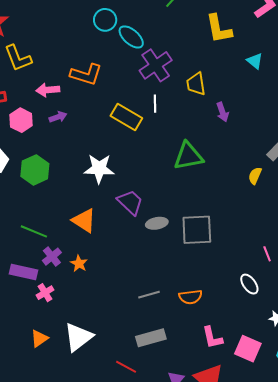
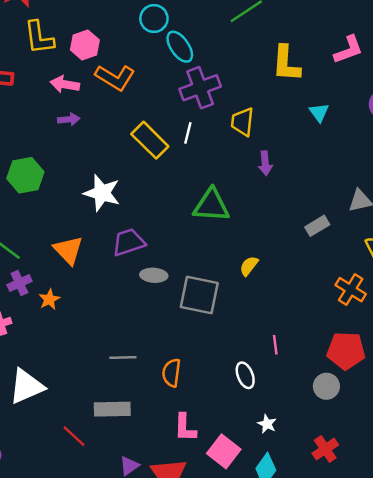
pink hexagon: (21, 120) -> (85, 45), moved
yellow semicircle: (255, 176) -> (249, 266), moved
purple trapezoid: (130, 202) -> (129, 242), turned -76
orange semicircle: (190, 297) -> (171, 373), turned 90

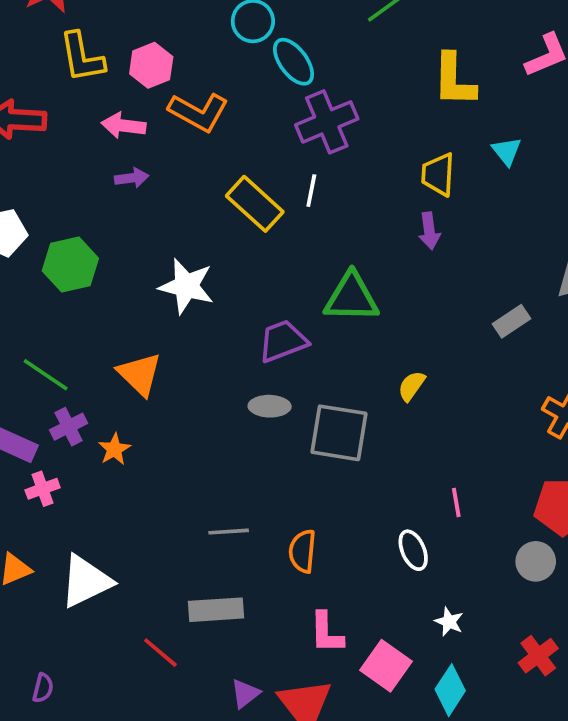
yellow trapezoid: (242, 122) -> (438, 174), moved
purple trapezoid: (129, 242) -> (283, 341), moved

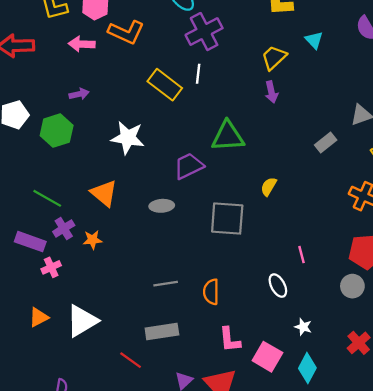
yellow trapezoid: (438, 174) -> (274, 58), turned 48
purple arrow: (132, 178) -> (79, 94), moved
gray ellipse: (270, 406) -> (162, 206), moved
orange star: (114, 449) -> (93, 240), turned 30

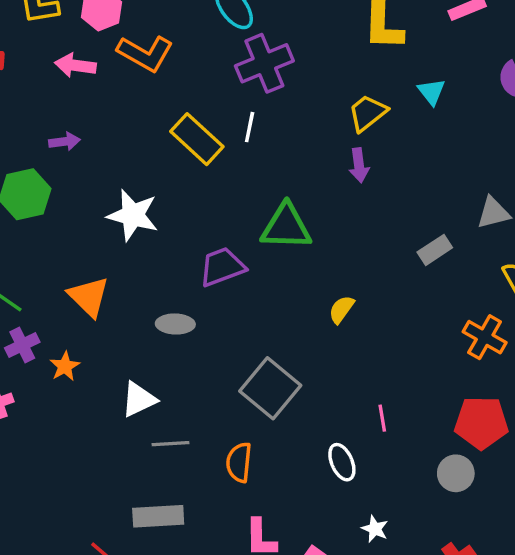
gray square: (227, 219) -> (270, 388), moved, turned 30
orange star: (93, 240) -> (65, 366), turned -30
white triangle: (82, 321) -> (139, 399), moved, size x0.7

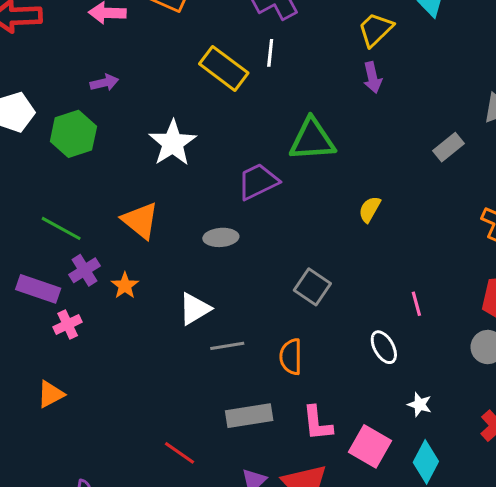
white star: (133, 215) -> (173, 143), turned 30
gray square: (270, 388) -> (312, 287), size x0.7
gray rectangle: (158, 516) -> (249, 416), moved

